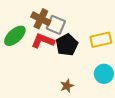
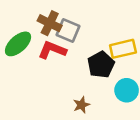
black pentagon: (67, 45) -> (101, 65), moved

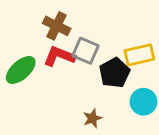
gray square: (68, 30) -> (86, 51), moved
green ellipse: (18, 44) -> (21, 70), moved

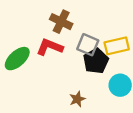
brown cross: (57, 26) -> (61, 22), moved
gray square: (86, 51) -> (88, 45), moved

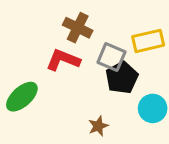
yellow rectangle: (117, 46) -> (148, 41), moved
green ellipse: (17, 59) -> (22, 97), moved

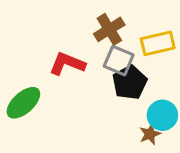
brown cross: (78, 28) -> (109, 29), moved, turned 32
brown star: (98, 126) -> (150, 134), moved

